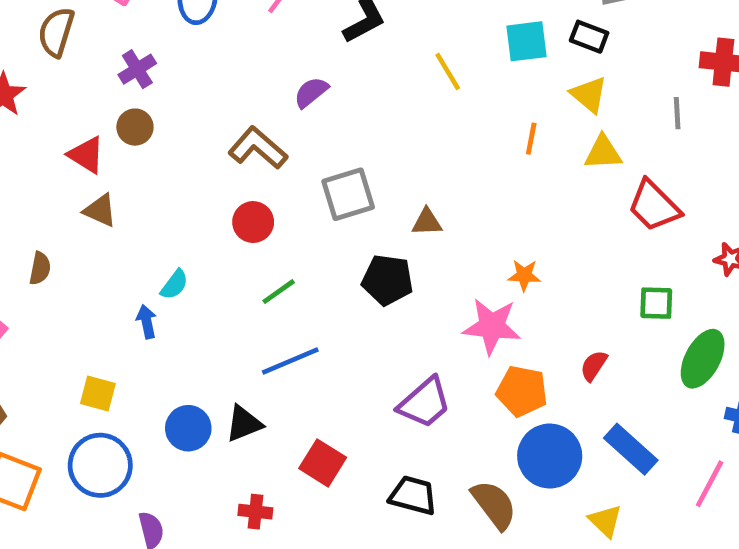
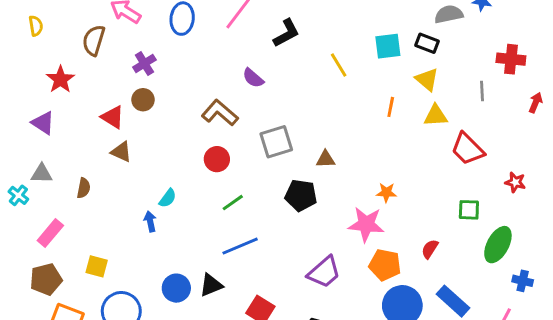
purple semicircle: (311, 92) -> (253, 78), turned -100
yellow square: (98, 393) -> (97, 266), moved

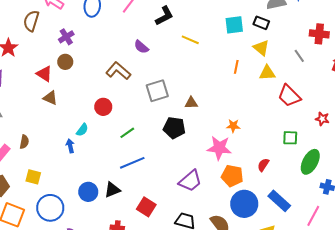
yellow line: (339, 65) -> (190, 40), moved, turned -36
gray line: (482, 91) -> (299, 56), turned -32
red circle: (217, 159) -> (103, 107), moved
brown semicircle: (84, 188) -> (24, 142), moved

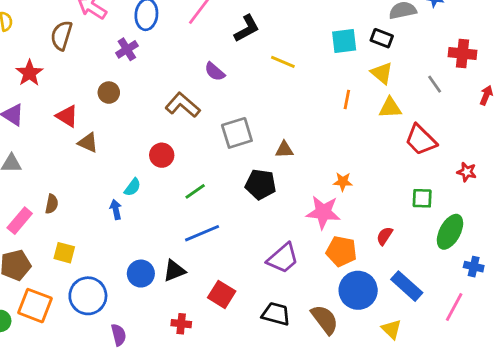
purple cross: (66, 37) -> (127, 49), moved
red triangle: (44, 74) -> (67, 116), moved

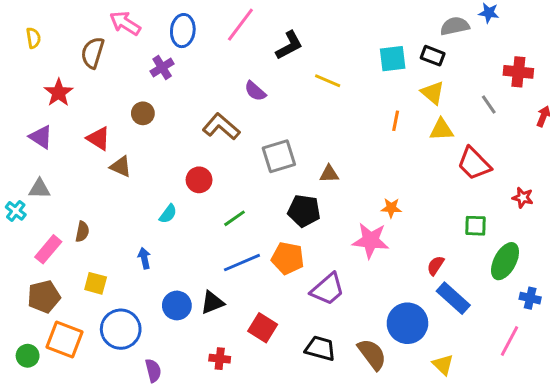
blue arrow: (116, 209) -> (144, 258), moved
orange pentagon: (341, 251) -> (288, 258), moved
blue rectangle: (407, 286) -> (453, 298), moved

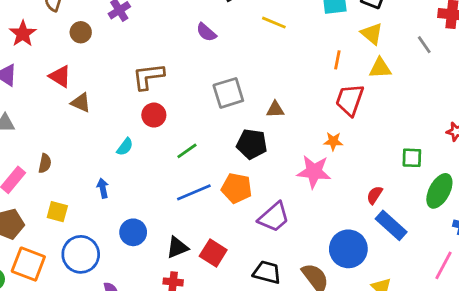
brown circle: (143, 113) -> (81, 32), moved
brown L-shape: (221, 127) -> (148, 76), moved, turned -48
red trapezoid: (474, 164) -> (350, 100), moved, turned 64
black triangle: (212, 303) -> (177, 247), moved

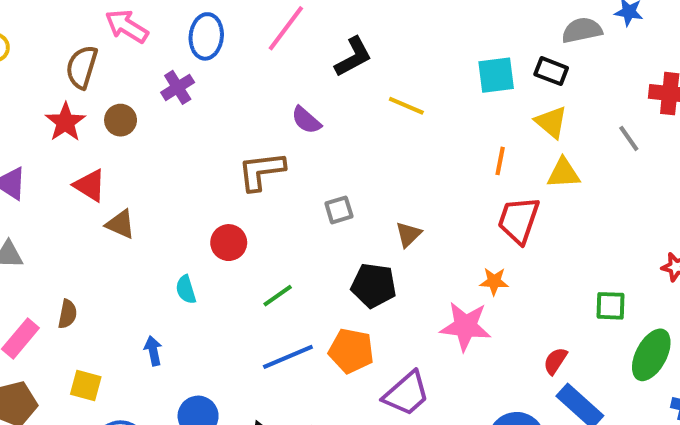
red star: (23, 34) -> (65, 122), moved
brown L-shape: (148, 76) -> (261, 171), moved
gray square: (228, 93) -> (339, 210), size x0.6
brown triangle: (275, 110) -> (408, 234), turned -42
cyan semicircle: (125, 147) -> (186, 290), turned 126

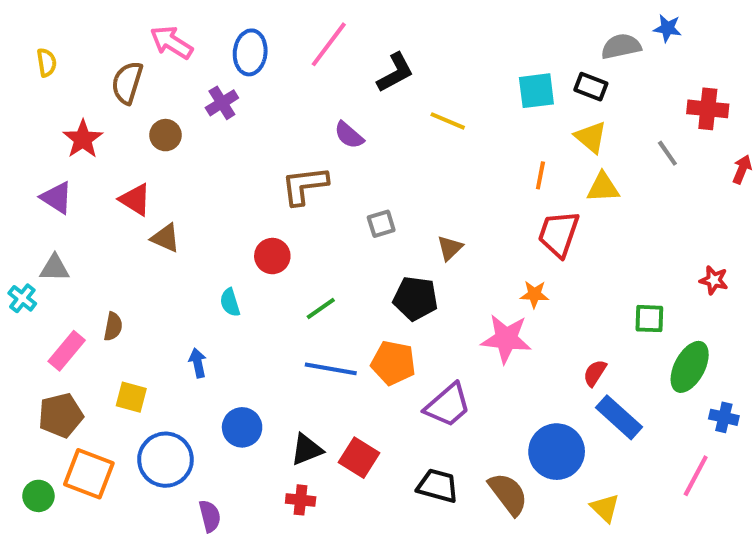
red star: (65, 122) -> (83, 139), moved
blue line: (288, 357) -> (331, 369), turned 33

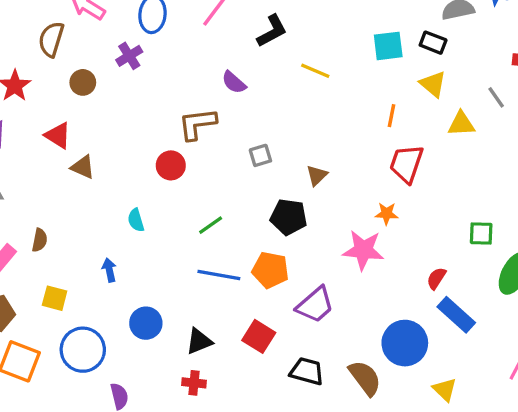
yellow triangle: (603, 187) -> (461, 124), moved
red circle: (272, 256) -> (171, 165), moved
red square: (359, 458) -> (259, 336), moved

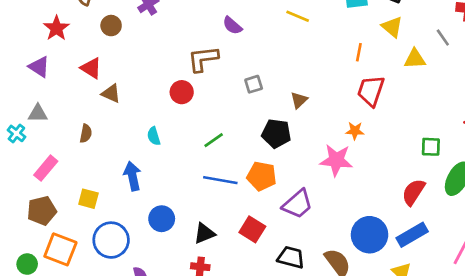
brown semicircle: (40, 240) -> (86, 133), moved
blue arrow: (109, 270) -> (132, 176), size x1.5
red semicircle: (436, 278) -> (413, 192), moved, size x1.5
blue rectangle: (456, 315) -> (412, 235), moved, turned -72

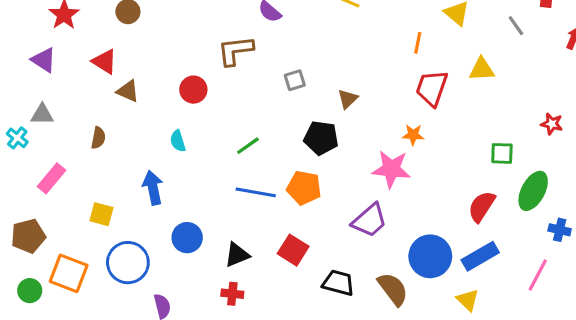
yellow triangle: (415, 59) -> (482, 69), moved
red circle: (182, 92) -> (193, 90), moved
purple trapezoid: (298, 204) -> (369, 220), moved
brown pentagon: (42, 211) -> (28, 236), moved

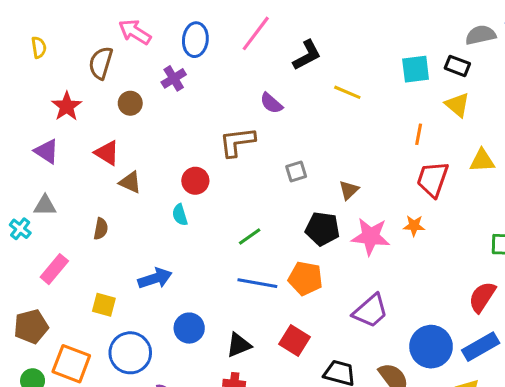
cyan semicircle: (178, 141) -> (180, 215), moved
pink star: (391, 169) -> (371, 237), moved
blue arrow: (153, 188) -> (155, 278), turned 84

